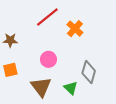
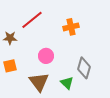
red line: (47, 17) -> (32, 20), moved
orange cross: (75, 29) -> (71, 27), turned 35

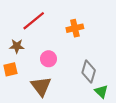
brown star: (10, 38) -> (17, 46), moved
green triangle: (67, 83) -> (101, 92), moved

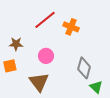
red line: (34, 21) -> (45, 20), moved
orange cross: (75, 28) -> (71, 27), turned 35

